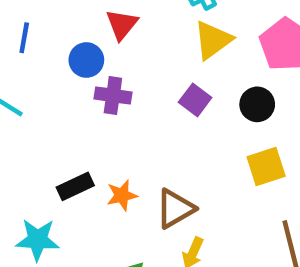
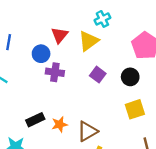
yellow triangle: (213, 40) -> (89, 41), moved

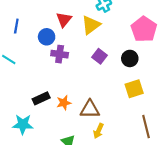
brown triangle: (87, 131) -> (90, 109), turned 30

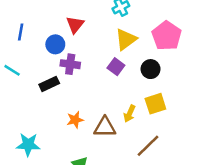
yellow triangle: (91, 25) -> (126, 39), moved
black rectangle: (41, 98) -> (49, 84), moved
brown line: (146, 127) -> (148, 146), moved, turned 60
yellow arrow: (98, 131) -> (130, 114), moved

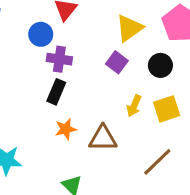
black rectangle: (49, 84) -> (56, 92), moved, turned -42
yellow arrow: (130, 114) -> (134, 106), moved

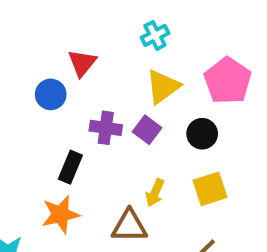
purple cross: (59, 59) -> (106, 128), moved
yellow arrow: (134, 106) -> (155, 193), moved
orange star: (66, 129) -> (61, 214), moved, size x1.4

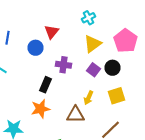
purple square: (147, 130) -> (94, 70), moved

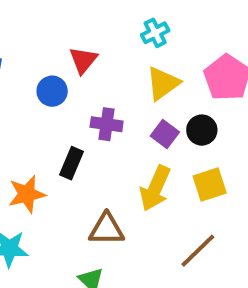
yellow arrow: (88, 98) -> (155, 188), size x1.6
orange star: (40, 109) -> (27, 194), moved
brown triangle: (76, 115) -> (107, 229), moved

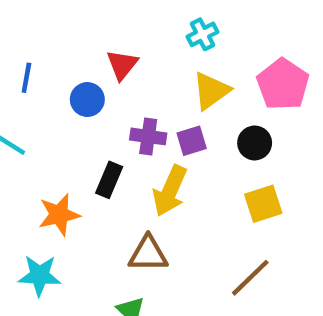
purple square: (165, 134) -> (192, 141), moved, turned 36
yellow arrow: (155, 188) -> (170, 191), moved

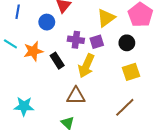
black rectangle: (109, 180) -> (57, 61), turned -56
orange star: (59, 215) -> (33, 51), moved

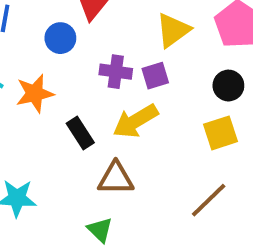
black circle: (127, 43) -> (228, 86), moved
black rectangle: (57, 61) -> (80, 133), moved
yellow arrow: (86, 66) -> (136, 121), turned 35

